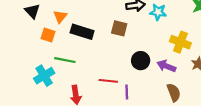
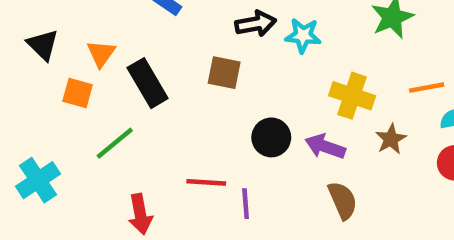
black rectangle: (82, 32) -> (148, 83), turned 45
green line: (65, 60) -> (115, 143), turned -48
cyan cross: (44, 76) -> (38, 180), moved

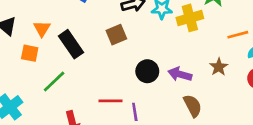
brown square: (224, 73) -> (116, 35), turned -30
yellow cross: (352, 96) -> (190, 18), moved, turned -30

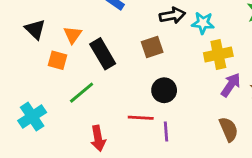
yellow cross: (190, 18) -> (218, 55), moved
black circle: (147, 71) -> (164, 90), moved
purple arrow: (180, 74) -> (231, 85), moved, turned 105

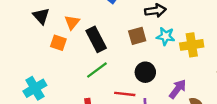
cyan star: (203, 23) -> (166, 36), moved
purple arrow: (231, 85) -> (178, 89), moved
green line: (82, 93) -> (97, 70), moved

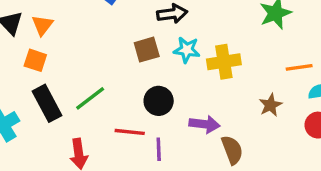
orange triangle: (72, 22) -> (42, 25), moved
black rectangle: (96, 39) -> (47, 103), moved
purple arrow: (178, 89) -> (204, 124), turned 60

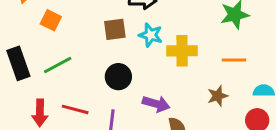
orange square: (35, 60) -> (51, 20), moved
orange line: (299, 67) -> (234, 60), moved
red line: (130, 132) -> (75, 109), moved

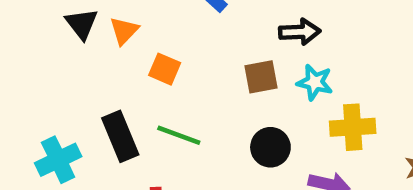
yellow cross: (182, 51) -> (353, 127), moved
green line: (58, 65) -> (179, 135), turned 52

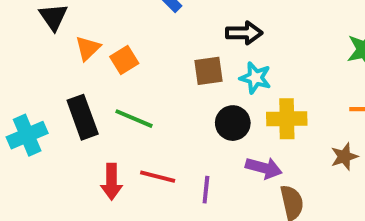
orange triangle: (124, 31) -> (88, 48), moved
orange square: (165, 69) -> (124, 60), turned 32
black circle: (270, 147) -> (233, 123), moved

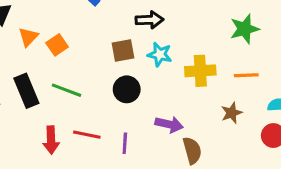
yellow cross: (287, 119) -> (200, 71), moved
black circle: (233, 123) -> (127, 89), moved

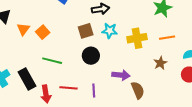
black rectangle: (26, 91) -> (27, 79), moved

